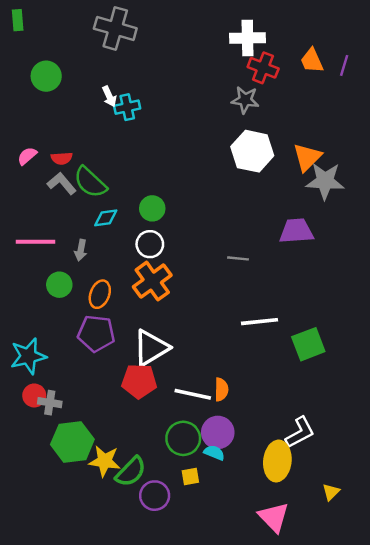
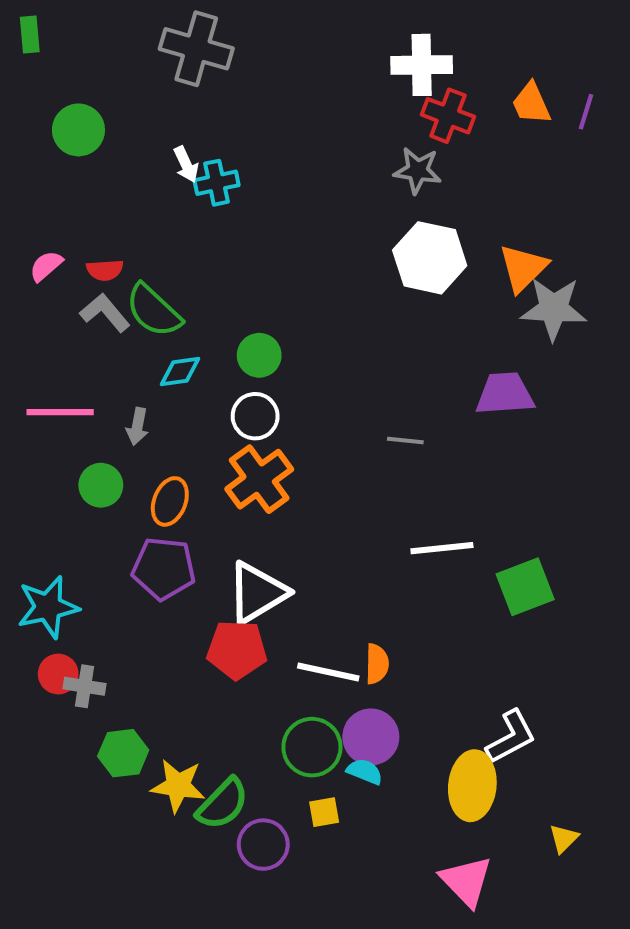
green hexagon: (72, 442) -> (123, 753), size x0.7

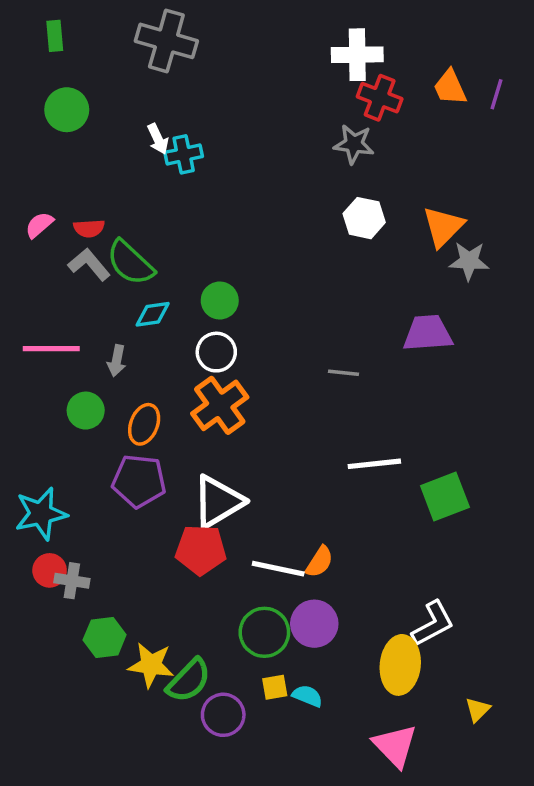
green rectangle: (30, 35) -> (55, 36), moved
white hexagon: (430, 258) -> (364, 218), size x0.7
gray star: (554, 309) -> (469, 261), size x0.7
orange semicircle: (377, 664) -> (319, 562), turned 32
cyan semicircle: (365, 771) -> (307, 696), moved

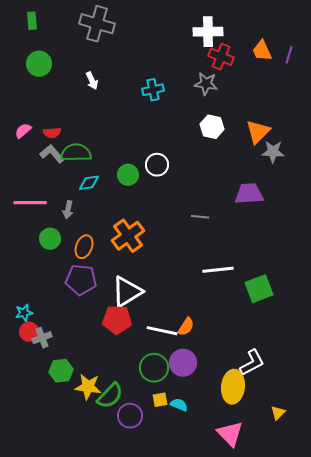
cyan cross: (184, 154) -> (153, 90), moved
green semicircle: (130, 263) -> (76, 153), turned 136
white circle: (216, 352) -> (157, 165), moved
cyan star: (41, 514) -> (24, 313), moved, size x0.6
gray cross: (72, 581) -> (42, 338), turned -30

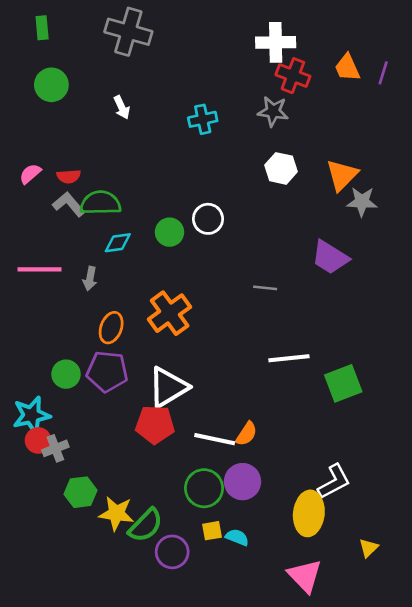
purple trapezoid: (249, 194) -> (330, 257), turned -144
green circle: (50, 239) -> (66, 374), moved
cyan star: (24, 313) -> (31, 415), size x1.6

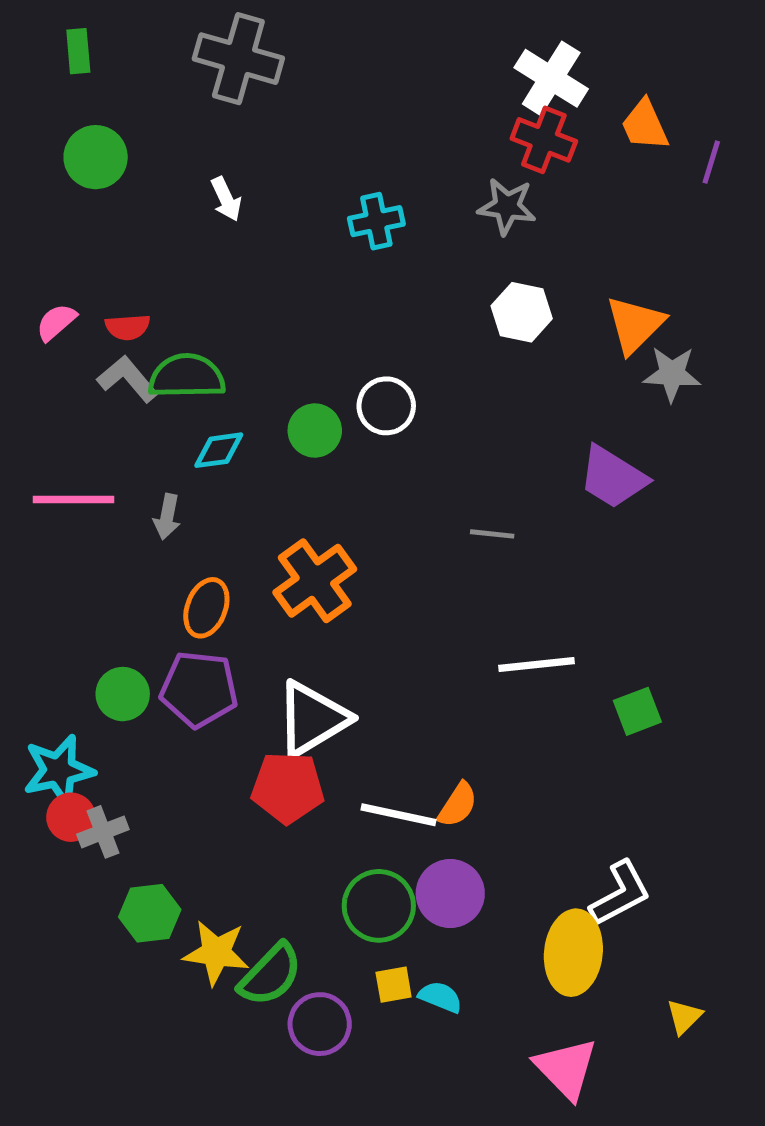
white cross: (276, 42) -> (551, 78), moved, turned 33
purple line: (383, 73) -> (711, 162), moved
green square: (343, 383) -> (637, 711), size x0.7

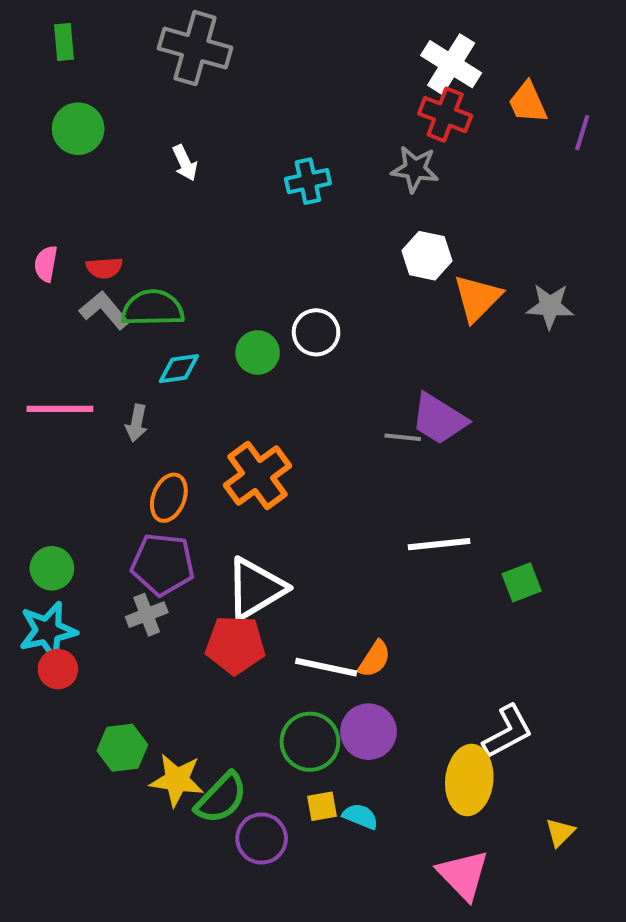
pink semicircle: (56, 322) -> (46, 264), turned -39
orange triangle: (635, 325) -> (477, 298), moved
purple trapezoid: (613, 477) -> (439, 419), moved
green circle: (123, 694) -> (52, 568), moved
gray cross: (103, 832) -> (147, 615), moved

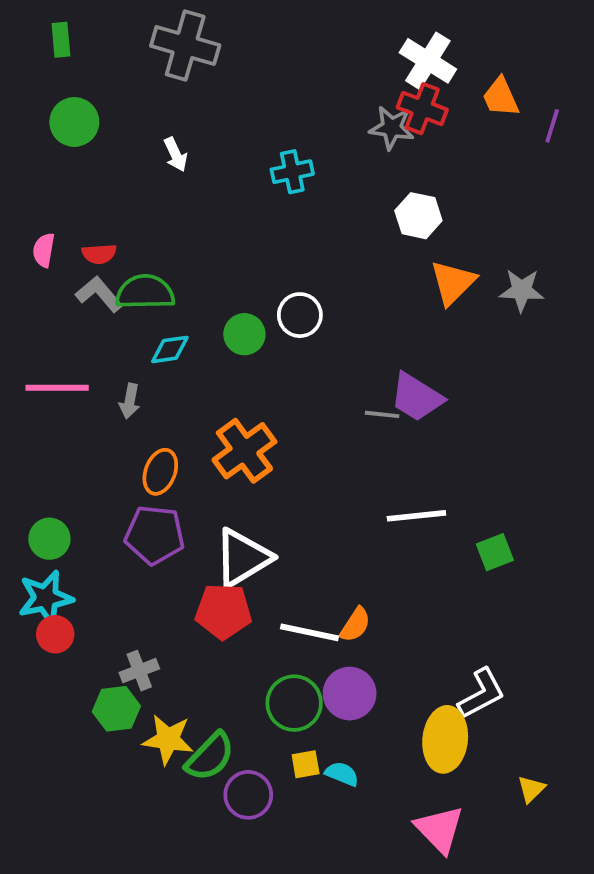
gray star: (415, 169) -> (392, 128), moved
white hexagon: (427, 256) -> (418, 216), moved
gray cross: (147, 615) -> (139, 671), moved

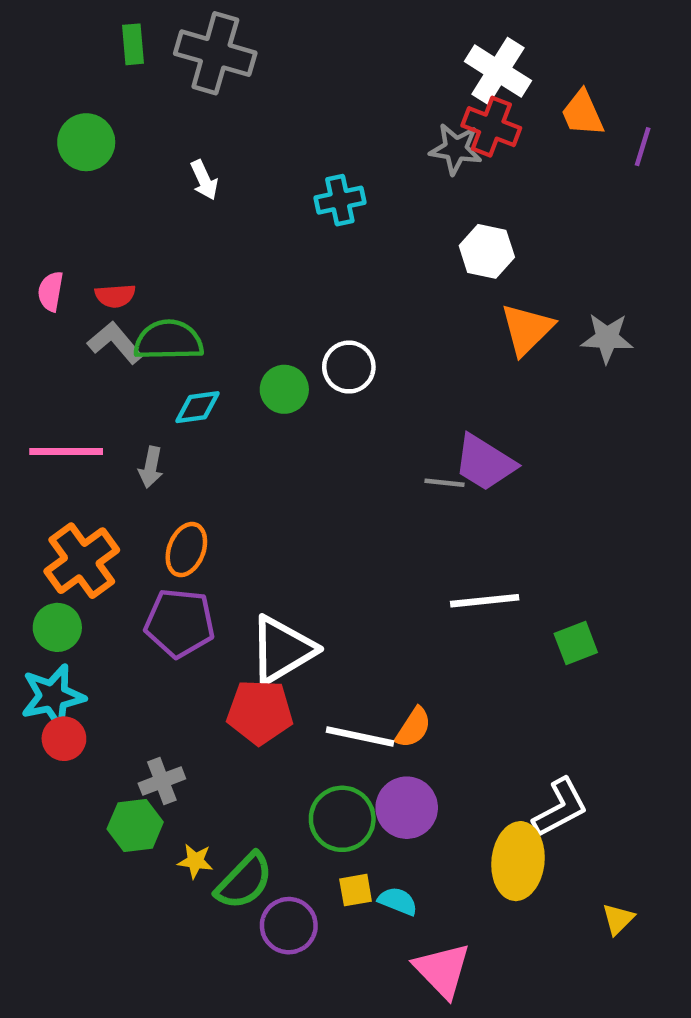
green rectangle: (61, 40) -> (133, 44), moved
orange cross: (244, 451) -> (82, 561), moved
yellow star: (168, 739) -> (195, 861), size x0.6
pink triangle: (439, 829) -> (442, 970), moved

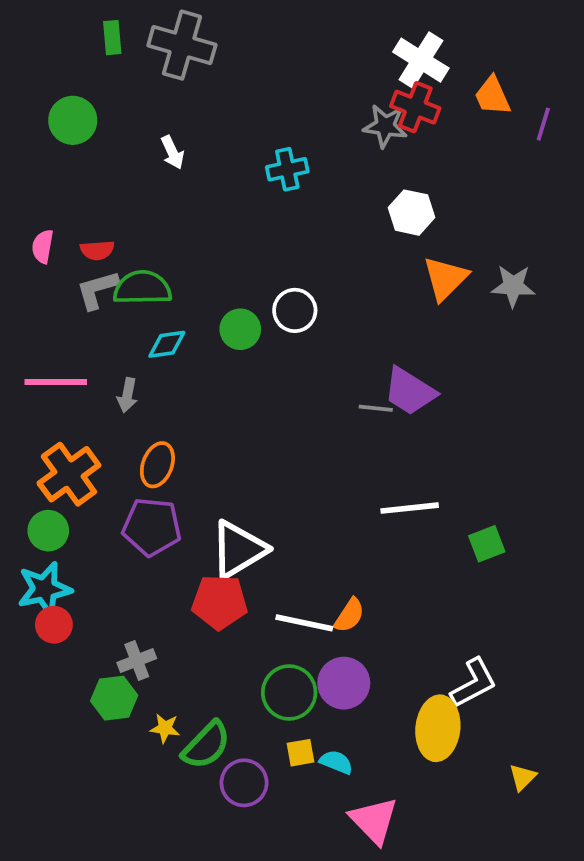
gray L-shape: (115, 343) -> (97, 290), turned -66

